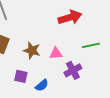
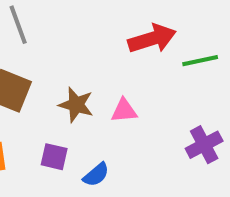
green line: (91, 45) -> (200, 61), moved
purple cross: (73, 70) -> (204, 145), moved

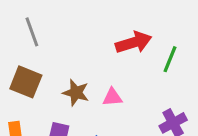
green line: (200, 61) -> (170, 59), turned -56

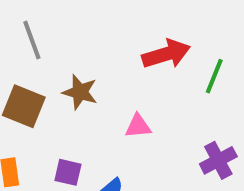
brown star: (76, 93) -> (80, 92), moved

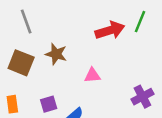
green line: (214, 76) -> (140, 22), moved
purple square: (68, 172) -> (49, 104), turned -30

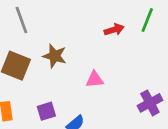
red arrow: (110, 30) -> (114, 30), size x0.6

